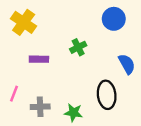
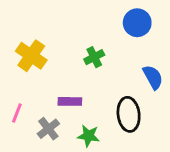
yellow cross: (24, 22) -> (31, 56), moved
purple rectangle: (39, 59) -> (70, 101), moved
gray cross: (40, 107) -> (48, 129), turned -36

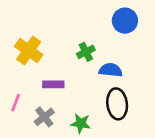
blue semicircle: (153, 77) -> (111, 70), moved, turned -55
purple rectangle: (70, 101) -> (53, 84), moved

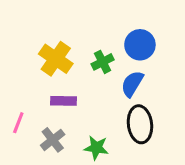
blue circle: (125, 21) -> (140, 45), moved
yellow cross: (29, 51) -> (56, 59), moved
blue semicircle: (111, 70) -> (132, 84), turned -65

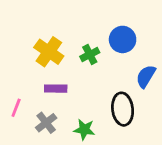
blue semicircle: (132, 84) -> (146, 76), moved

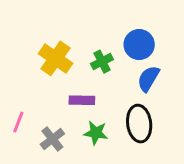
blue semicircle: (146, 76) -> (148, 79), moved
purple rectangle: (56, 89) -> (82, 100), moved
green star: (84, 130) -> (96, 133), moved

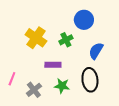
blue circle: (139, 45) -> (84, 20), moved

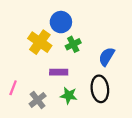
blue circle: (84, 20) -> (61, 22), moved

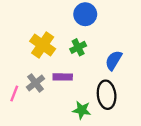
blue circle: (61, 22) -> (85, 14), moved
green star: (69, 96) -> (82, 110), moved
gray cross: (38, 100) -> (35, 83), moved

